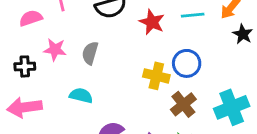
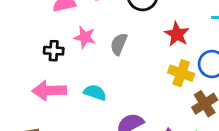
red star: (152, 22) -> (177, 34), moved
cyan semicircle: (81, 96) -> (95, 93), moved

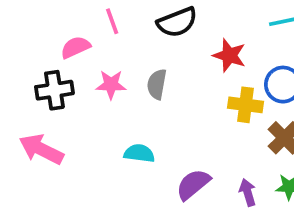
black cross: (54, 51) -> (54, 90), moved, size x1.4
pink arrow: (49, 91) -> (41, 149), moved, turned 40

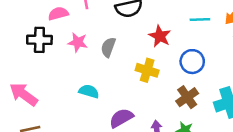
yellow cross: (246, 105) -> (147, 70), moved
pink arrow: (41, 149) -> (24, 94), moved

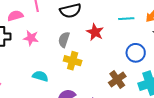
gray semicircle: (108, 47) -> (64, 40), moved
blue circle: (192, 62) -> (136, 53), moved
yellow cross: (147, 70) -> (73, 61), moved

